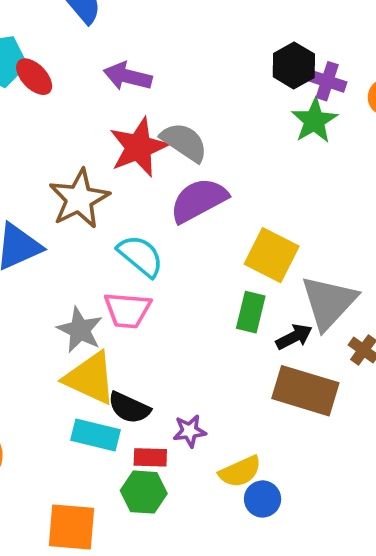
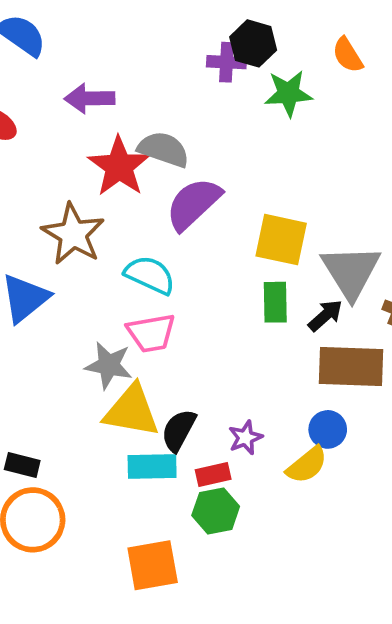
purple cross: (327, 81) -> (226, 62), moved
green star: (314, 121) -> (288, 93), turned -30
black semicircle: (129, 408) -> (179, 430), turned 108
blue circle: (263, 499) -> (328, 429), moved

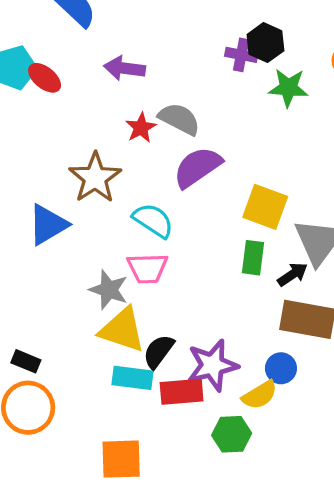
red star: (119, 166) -> (141, 128), size x0.6
purple star: (245, 438) -> (212, 365), size x1.8
red rectangle: (213, 474) -> (182, 392), size x1.5
green hexagon: (216, 511) -> (232, 434), moved

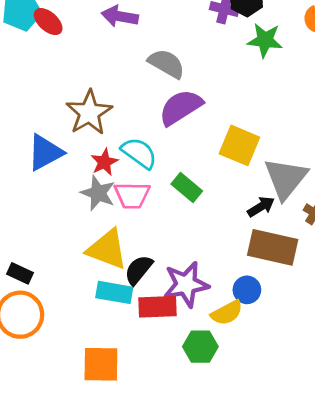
red star: (141, 128) -> (104, 162), moved
green rectangle: (253, 258) -> (187, 188), moved, turned -60
gray star: (109, 290) -> (98, 193), moved

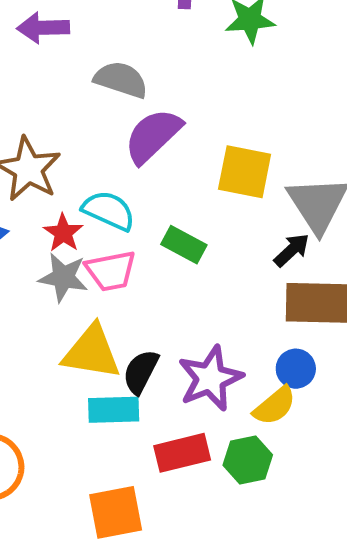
red rectangle: (157, 307) -> (182, 453), moved

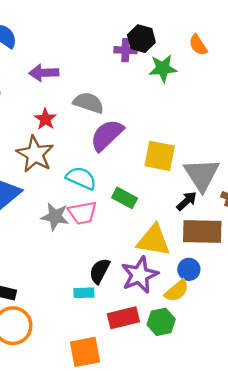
red star: (63, 233) -> (45, 119), moved
yellow triangle: (92, 352) -> (154, 240), moved
cyan rectangle: (114, 410) -> (84, 293), size x0.7

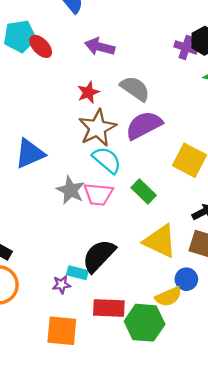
brown star: (35, 154) -> (97, 128), moved
black semicircle: (100, 271) -> (99, 256), size x1.4
purple star: (140, 275) -> (61, 285), moved, size x0.5
green hexagon: (161, 322) -> (145, 323), size x1.4

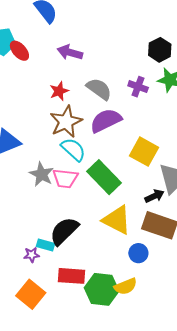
purple cross: (186, 47) -> (138, 87), moved
green rectangle: (144, 191) -> (104, 177), size x1.6
yellow semicircle: (168, 297) -> (126, 286), moved
orange square: (62, 331) -> (31, 294), turned 32

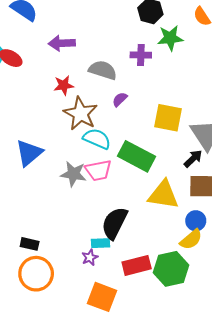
red star: (59, 91) -> (64, 85), turned 30
purple semicircle: (106, 121) -> (120, 99), size x0.5
yellow semicircle: (126, 286) -> (191, 239), moved

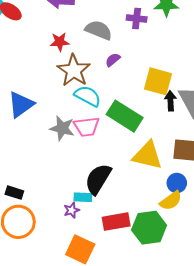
black arrow: (193, 159) -> (170, 101), moved, turned -54

